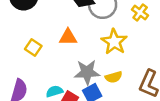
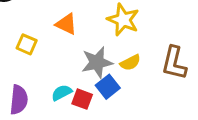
orange triangle: (68, 37) -> (66, 24), turned 36

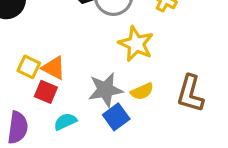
orange triangle: (66, 24) -> (54, 68), moved
red square: (82, 99) -> (46, 92), moved

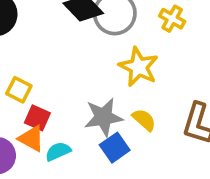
orange triangle: (54, 68) -> (31, 139), moved
yellow semicircle: (142, 91) -> (144, 120), turned -115

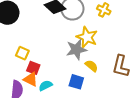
gray star: (103, 117) -> (76, 50), moved
blue square: (115, 148) -> (76, 82), turned -35

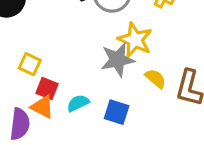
yellow semicircle: (91, 66) -> (155, 79), moved
cyan semicircle: (46, 86) -> (78, 103), moved

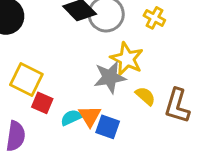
yellow square: (30, 64) -> (26, 79), size x1.5
orange triangle: (42, 107) -> (90, 116), moved, turned 30

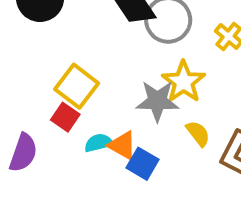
yellow square: (26, 79) -> (77, 86), moved
orange triangle: (90, 116) -> (122, 145), turned -40

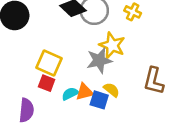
yellow semicircle: (198, 134) -> (112, 90), moved
orange triangle: (122, 145) -> (85, 92), turned -30

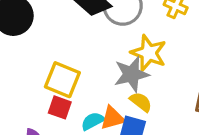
yellow semicircle: (112, 90) -> (141, 102), moved

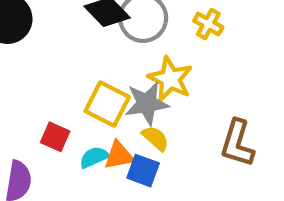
yellow square: (62, 80) -> (107, 104), moved

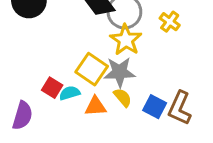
yellow star: (170, 79) -> (126, 40), moved
cyan semicircle: (94, 157) -> (70, 93), moved
blue square: (143, 171) -> (155, 107), moved

